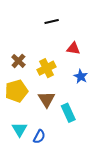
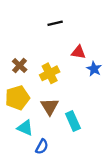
blue star: (81, 76) -> (94, 69), moved
cyan triangle: (20, 129) -> (25, 128), moved, turned -35

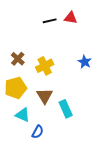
red triangle: (78, 52) -> (71, 18), moved

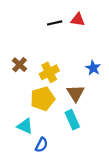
yellow pentagon: (16, 88) -> (43, 99), moved
brown triangle: (45, 96) -> (76, 93), moved

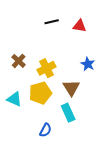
red triangle: (78, 20) -> (80, 26), moved
cyan triangle: (25, 126) -> (14, 99), moved
blue semicircle: (41, 145) -> (45, 130), moved

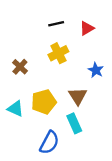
red triangle: (80, 26) -> (87, 28), turned -40
yellow cross: (46, 68) -> (58, 53), moved
blue semicircle: (45, 130) -> (49, 143), size x1.5

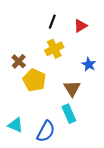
black line: (56, 24) -> (52, 22), turned -56
yellow pentagon: (44, 102) -> (34, 80), moved, turned -30
cyan triangle: (15, 109) -> (16, 125), moved

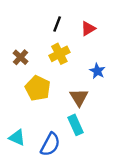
brown cross: (19, 61) -> (20, 57), moved

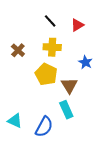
black line: (57, 24) -> (50, 21), turned -64
yellow cross: (59, 54) -> (52, 47), turned 30
yellow pentagon: (38, 88) -> (46, 74), moved

